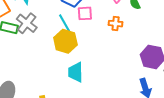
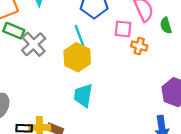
pink square: (85, 13) -> (123, 29), moved
gray cross: (27, 23) -> (34, 44), moved

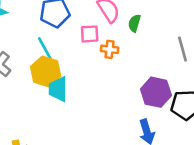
green semicircle: (166, 25) -> (134, 23), turned 42
cyan trapezoid: (83, 95) -> (58, 89), moved

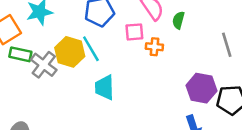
yellow hexagon: (46, 72) -> (70, 52), moved

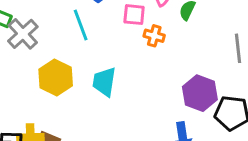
yellow hexagon: (70, 52) -> (56, 78), moved
cyan trapezoid: (104, 87) -> (104, 82), moved

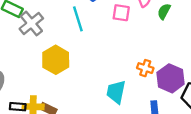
orange cross: (154, 36) -> (145, 68), moved
cyan trapezoid: (104, 82) -> (116, 92), moved

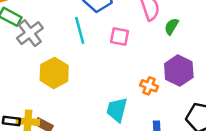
pink square: (121, 13) -> (120, 37), moved
purple hexagon: (171, 78) -> (179, 70), moved

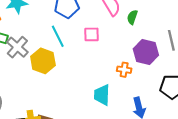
yellow hexagon: (54, 73) -> (43, 61), moved

